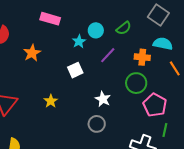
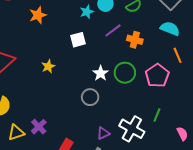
orange cross: (142, 57) -> (135, 40), moved
green circle: (136, 83) -> (125, 73), moved
pink pentagon: (155, 105) -> (157, 76), moved

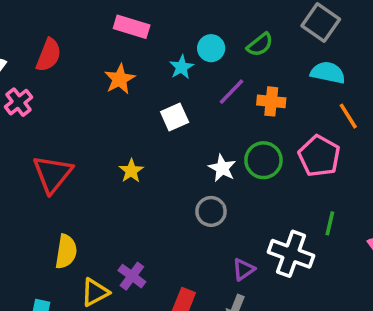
orange star: (38, 15) -> (120, 79), moved

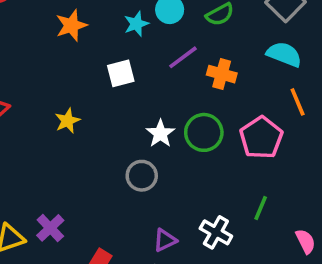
white cross: (291, 254) -> (216, 232), size x0.7

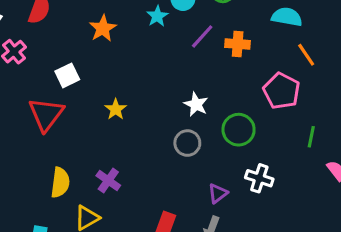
white square: (121, 73) -> (67, 75), moved
green circle: (204, 132) -> (239, 130), moved
green line: (261, 208) -> (311, 137), moved
purple cross: (50, 228) -> (108, 180), moved

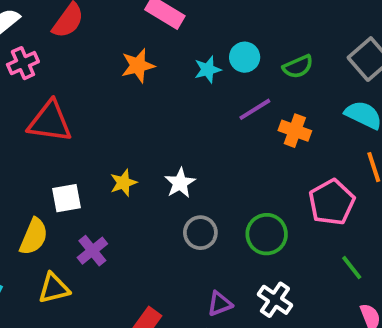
white square: (67, 75) -> (66, 198), moved
white star: (196, 104) -> (180, 183), moved
yellow star: (116, 109) -> (123, 183), moved
red triangle: (46, 114) -> (50, 122), moved, turned 45
green line: (311, 137) -> (352, 268), turned -65

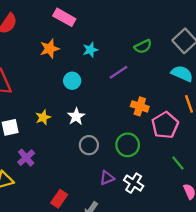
cyan circle: (245, 57) -> (72, 81), moved
orange cross: (295, 131) -> (140, 106), moved
purple triangle: (220, 304) -> (107, 178), moved

